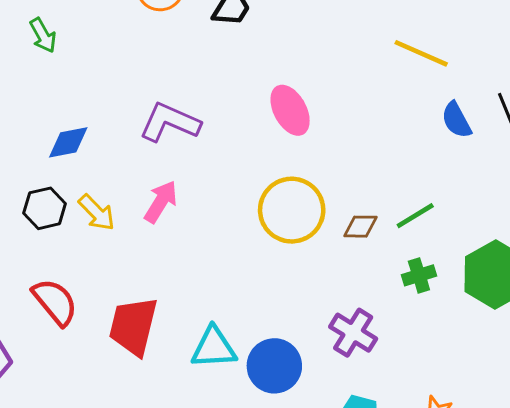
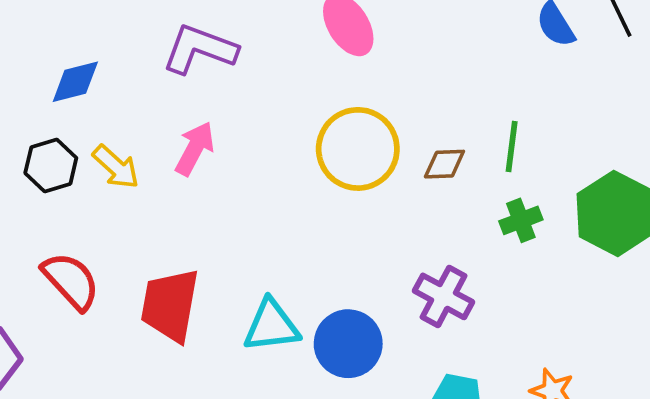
green line: (415, 216) -> (512, 146), turned -48

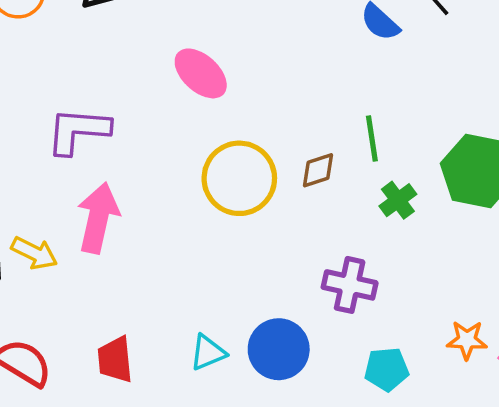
pink arrow: (195, 148) -> (98, 218), size x1.4
red trapezoid: (170, 305) -> (115, 359), size x0.7
cyan triangle: (271, 326) -> (208, 352), size x0.7

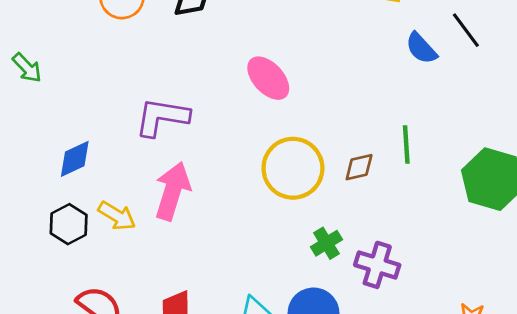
green cross: (398, 200) -> (326, 243), moved

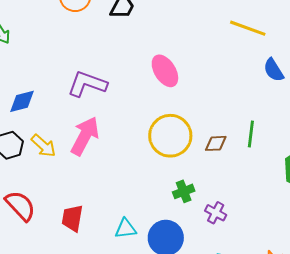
purple cross: (377, 265) -> (216, 213), size x0.7

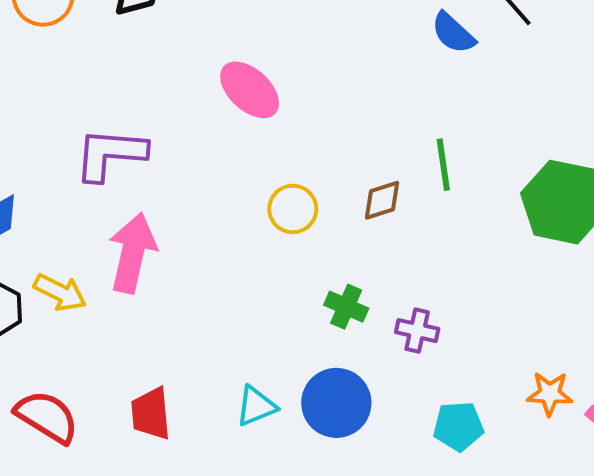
yellow circle: (170, 136) -> (293, 209), size x0.6
green cross: (184, 191) -> (346, 307), turned -30

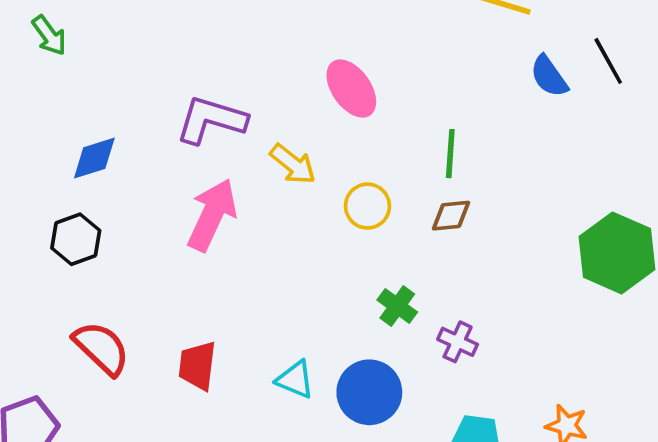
green line: (443, 165) -> (450, 154), moved
yellow arrow: (60, 292) -> (293, 164), moved
cyan triangle: (256, 406) -> (295, 380), turned 33

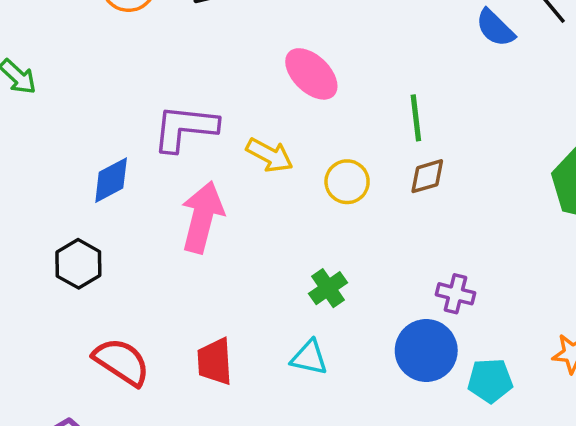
blue diamond: (94, 158) -> (111, 180), moved
green cross: (397, 306) -> (328, 288), moved, turned 30
blue circle: (369, 392) -> (426, 351), moved

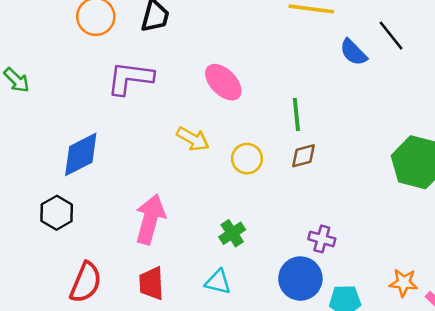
purple L-shape: (185, 128) -> (130, 78), moved
blue diamond: (111, 180) -> (81, 154), size x1.4
pink arrow: (202, 217) -> (150, 219), moved
red semicircle: (122, 362) -> (86, 282), turned 78

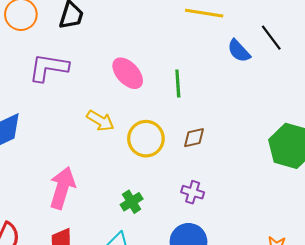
green line: (296, 115) -> (178, 83), moved
yellow circle: (247, 159) -> (146, 139), size x1.4
purple cross: (322, 239) -> (193, 192), moved

